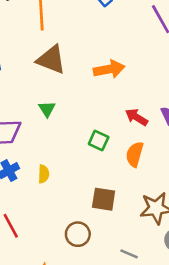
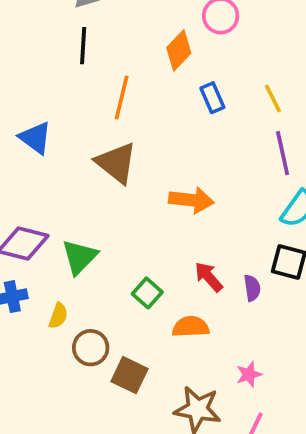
green triangle: (47, 109) -> (80, 257), moved, size x1.5
orange semicircle: (135, 154) -> (191, 327), turned 55
brown circle: (78, 234) -> (91, 348), moved

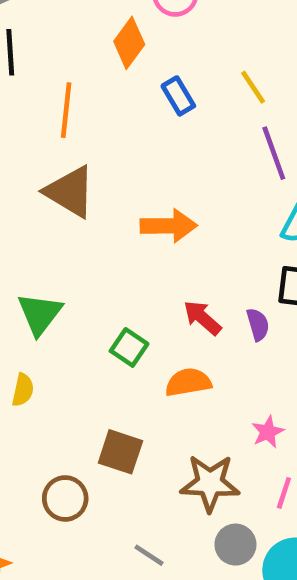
brown circle: (91, 348) -> (65, 498), moved

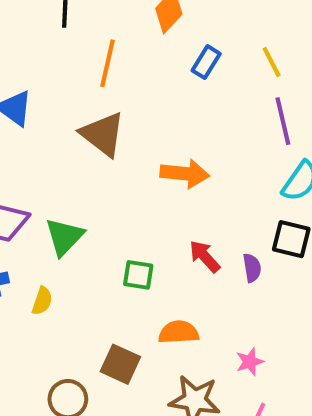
blue rectangle: (178, 96) -> (206, 62), turned 56
green square: (129, 347) -> (138, 275), turned -32
orange semicircle: (188, 382) -> (179, 332), moved

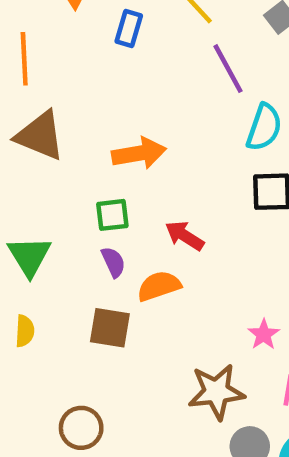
purple semicircle: (252, 268) -> (113, 262), moved
green square: (138, 275) -> (112, 215), moved
orange semicircle: (179, 332) -> (159, 286), moved
brown square: (120, 364) -> (110, 328), moved

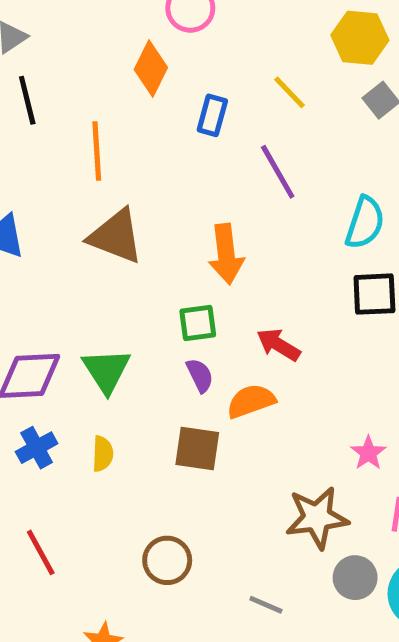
purple line: (228, 69) -> (278, 172), moved
orange arrow: (139, 153) -> (226, 254), turned 94

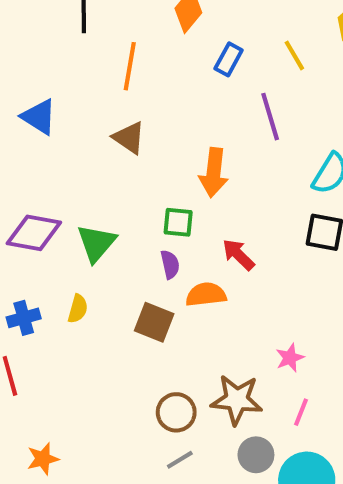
brown triangle: (116, 236) -> (129, 138), size x0.7
blue cross: (37, 448) -> (24, 318), moved
brown circle: (167, 560) -> (176, 412), moved
gray line: (266, 605) -> (180, 460), turned -68

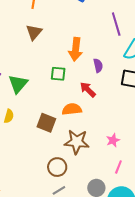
purple line: (270, 117) -> (116, 24), moved
brown triangle: (129, 138) -> (34, 32), turned 36
purple semicircle: (170, 264) -> (98, 65), moved
brown star: (237, 400) -> (77, 142), moved

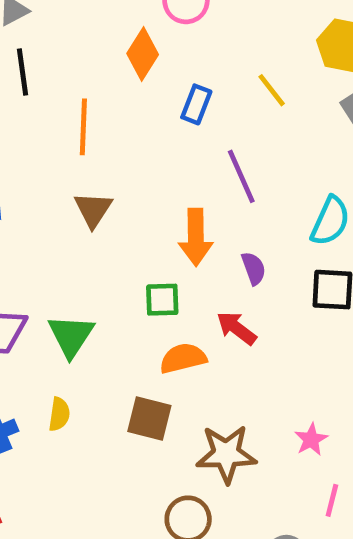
purple line: (116, 24) -> (241, 176), moved
orange semicircle: (72, 109) -> (183, 358), moved

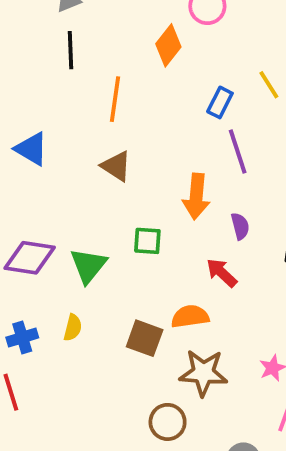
blue rectangle: (196, 104) -> (220, 102), moved
brown triangle: (93, 209) -> (116, 166), turned -36
green square: (162, 300) -> (147, 241), moved
orange semicircle: (183, 358) -> (190, 316), moved

